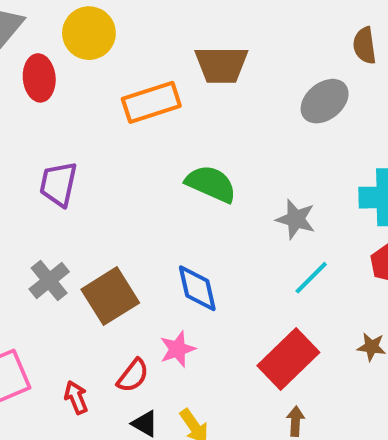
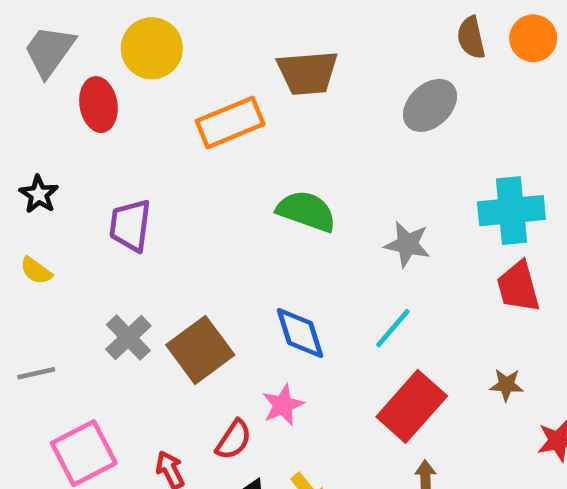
cyan line: (311, 278) -> (393, 328), moved

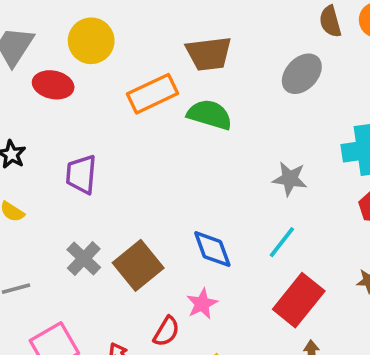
red ellipse: (98, 105) -> (53, 85), turned -66
green semicircle: (306, 211) -> (210, 115), moved

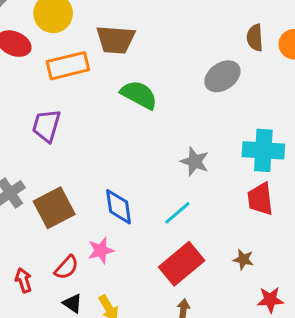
brown trapezoid: (209, 54) -> (115, 40), moved
orange rectangle: (152, 94) -> (68, 66), moved
purple trapezoid: (81, 174) -> (46, 126), moved

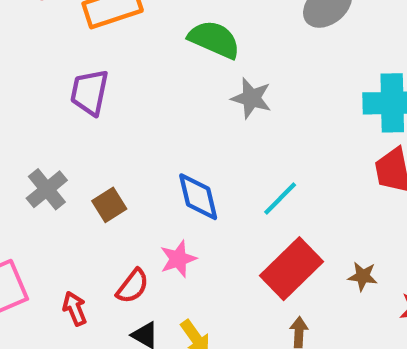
gray star: (195, 161) -> (251, 98), moved
brown square: (54, 208) -> (109, 205), size x0.6
brown star: (243, 259) -> (363, 276), moved

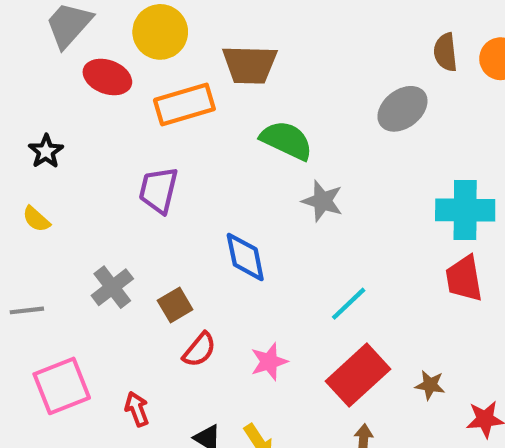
blue diamond: (198, 197) -> (245, 257), moved
pink star: (178, 259) -> (269, 362), moved
red semicircle: (133, 286) -> (199, 350), moved

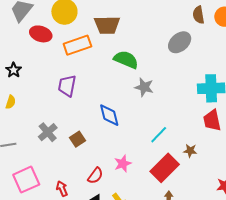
yellow semicircle: (36, 219) -> (11, 102), turned -112
red semicircle: (199, 350) -> (95, 176), moved
brown star: (430, 385) -> (190, 151), moved

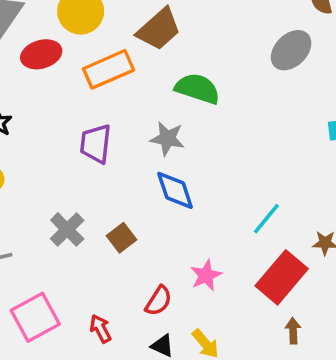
brown trapezoid: (107, 25) -> (159, 29), turned -36
red ellipse: (41, 34) -> (41, 54), turned -30
gray star: (144, 87) -> (167, 139), moved

